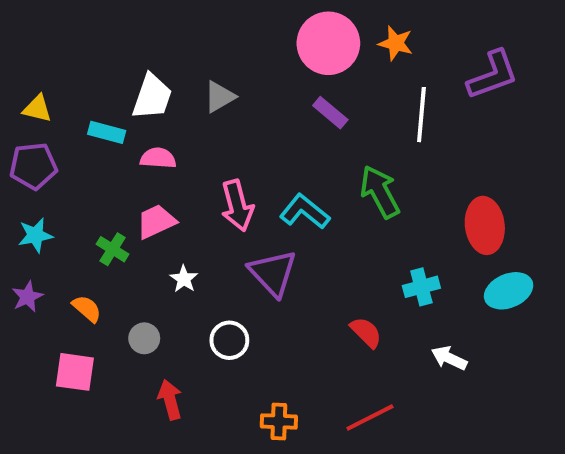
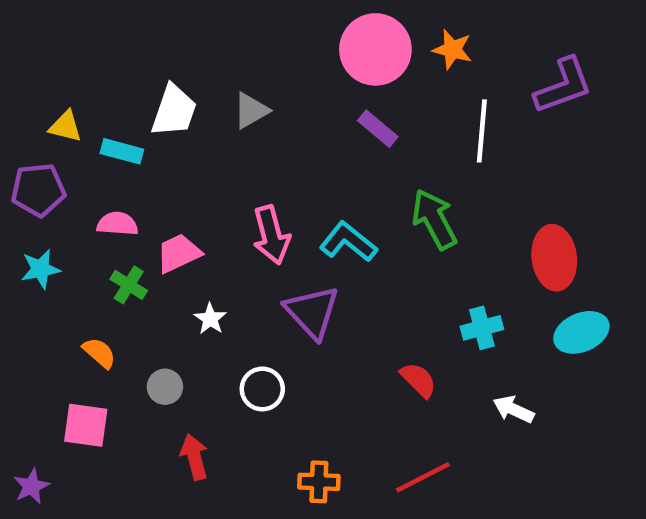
yellow triangle: (37, 109) -> (65, 126), moved
pink semicircle: (158, 158) -> (117, 224), moved
purple star: (27, 297) -> (31, 486), moved

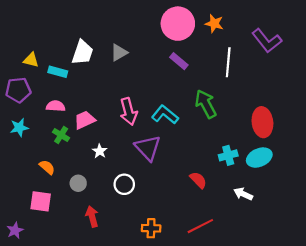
purple L-shape: (563, 86) -> (267, 41), turned 72
cyan ellipse: (581, 332) -> (259, 158), moved

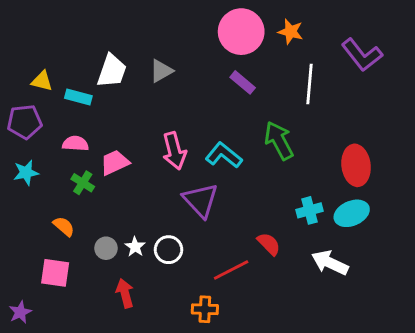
white star: (100, 151) -> (135, 247), moved
white arrow: (243, 194) -> (330, 263), size x1.4
red line: (200, 226) -> (231, 270), moved

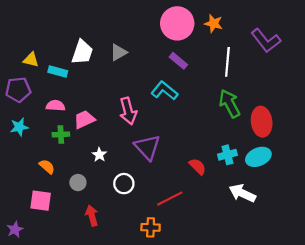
green arrow: (279, 141) -> (230, 104), moved
cyan L-shape: (224, 155) -> (164, 91), moved
green cross: (83, 183) -> (61, 134), turned -35
red semicircle: (269, 244) -> (198, 166), moved
white star: (135, 247) -> (99, 155), moved

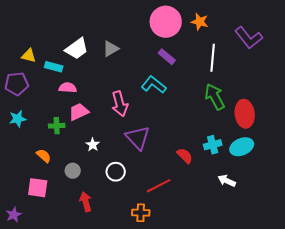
white trapezoid: (82, 52) -> (77, 49), turned 35
pink semicircle: (56, 106) -> (68, 88), moved
white arrow: (242, 193) -> (227, 181), size x0.7

